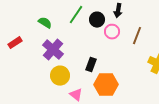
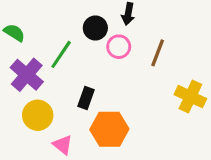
green line: (76, 15) -> (61, 54), moved

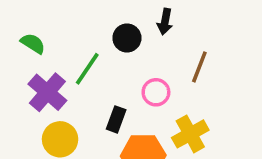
pink circle: (119, 47) -> (156, 92), moved
yellow cross: (190, 97) -> (190, 134), moved, turned 36

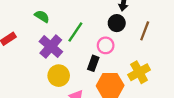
black circle: (127, 38) -> (117, 23), moved
pink circle: (156, 92) -> (106, 45), moved

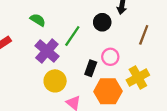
black circle: (117, 23) -> (102, 22), moved
pink circle: (106, 45) -> (110, 57), moved

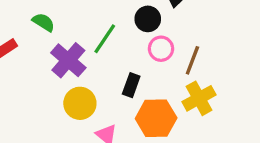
green semicircle: (38, 20) -> (44, 22), moved
brown line: (144, 35) -> (192, 60), moved
pink circle: (110, 57) -> (161, 49), moved

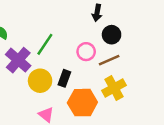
black circle: (148, 19) -> (112, 35), moved
brown line: (192, 60) -> (109, 60), turned 45
yellow circle: (80, 103) -> (40, 81), moved

